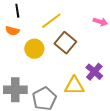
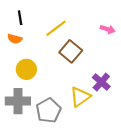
yellow circle: (34, 49) -> (26, 69), moved
yellow triangle: (74, 86) -> (80, 97), turned -35

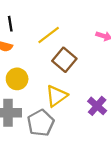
purple cross: (101, 82) -> (97, 106), moved
yellow triangle: (80, 97) -> (56, 96), moved

